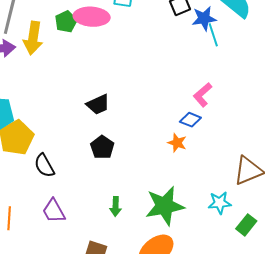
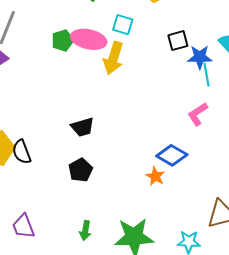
yellow arrow: (33, 38) -> (113, 58), moved
pink L-shape: (203, 95) -> (198, 114), moved
blue diamond: (190, 120) -> (172, 155), size x1.4
black semicircle: (44, 166) -> (22, 152), moved

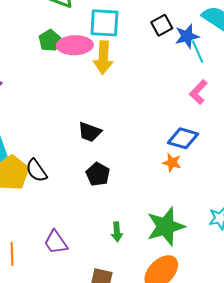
cyan square: (123, 25) -> (104, 23), size x1.5
green pentagon: (63, 40) -> (50, 40), moved
black trapezoid: (83, 127) -> (90, 132), turned 50

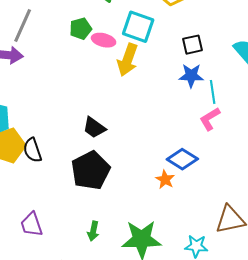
blue star: (187, 36) -> (191, 76), moved
pink ellipse: (75, 45) -> (104, 40), size x0.7
cyan line: (198, 52) -> (213, 92), moved
black pentagon: (98, 174) -> (91, 170), size x1.6

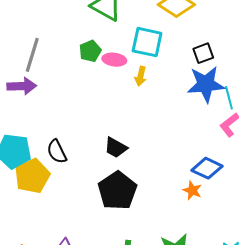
yellow arrow: (128, 60) -> (141, 76), size x0.6
blue star: (191, 76) -> (206, 84), size x1.5
black semicircle: (32, 150) -> (57, 152), moved

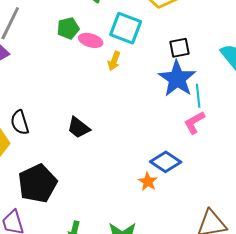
blue star: (206, 84) -> (177, 79), turned 30
black pentagon: (117, 191) -> (37, 183), moved

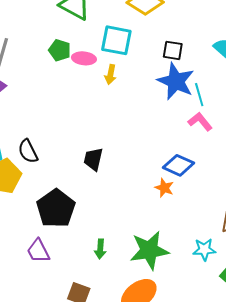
green pentagon: (68, 28) -> (60, 50), turned -30
black square: (179, 48) -> (173, 50), turned 30
pink L-shape: (194, 122) -> (200, 122), turned 90
black trapezoid: (79, 128) -> (93, 159), moved, turned 75

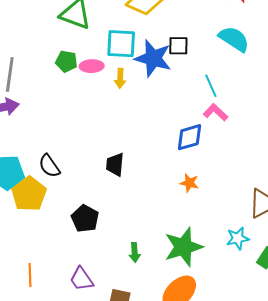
blue star: (176, 81) -> (153, 58), moved
blue diamond: (179, 165) -> (189, 137), moved, turned -32
black pentagon: (56, 208) -> (85, 219), size x0.7
purple trapezoid: (38, 251) -> (81, 279), moved

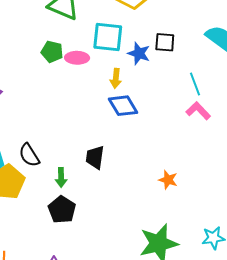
blue star: (153, 58) -> (139, 53), size x0.6
yellow arrow: (120, 78) -> (116, 78), moved
blue diamond: (189, 137) -> (123, 106), moved, turned 72
green arrow: (135, 252) -> (61, 177), moved

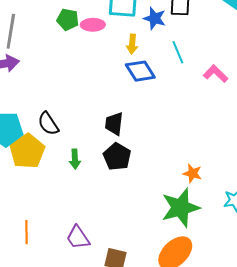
cyan line: (195, 84) -> (178, 52), moved
green arrow: (61, 177) -> (75, 159), moved
orange star: (168, 180) -> (192, 173), moved
black pentagon: (62, 210) -> (117, 157), moved

